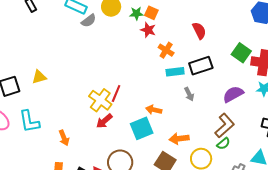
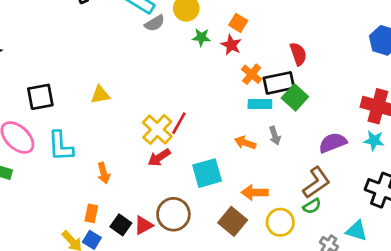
green star: (136, 13) -> (201, 37), moved
green square: (241, 53) -> (295, 97), moved
black rectangle: (201, 66) -> (279, 83), moved
yellow triangle: (39, 77) -> (100, 95), moved
orange arrow: (154, 110) -> (245, 143), moved

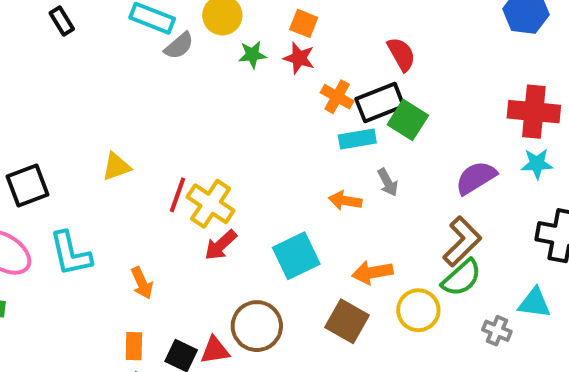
red line: (179, 123) -> (178, 195), moved
green semicircle: (312, 206) -> (462, 278), size x1.5
red triangle: (143, 225) -> (215, 350), turned 30

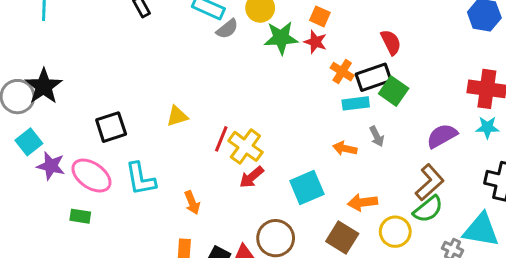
green star: (252, 55) -> (281, 38), size x1.6
cyan triangle: (534, 303) -> (481, 230), size x1.5

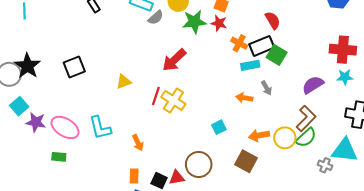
black square: (111, 127) -> (74, 67), moved
red arrow: (252, 177) -> (174, 60), moved, size x1.4
cyan square: (307, 188) -> (219, 127), size x0.6
yellow circle: (395, 232) -> (285, 138), moved

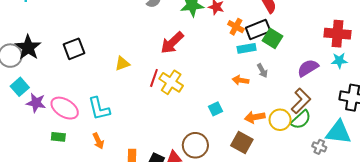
orange arrow: (138, 143) -> (98, 141), moved

